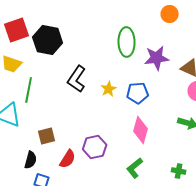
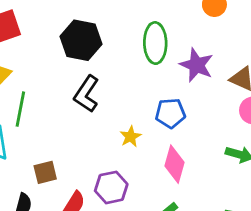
black hexagon: (48, 40) -> (81, 40), moved
purple star: (157, 58) -> (197, 65), turned 30
yellow star: (109, 89) -> (130, 137), moved

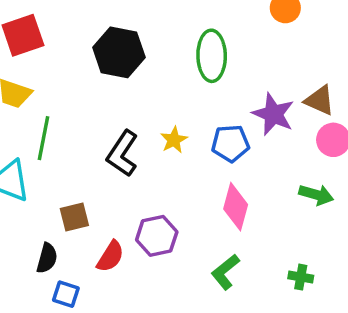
purple star: (197, 65) -> (273, 114), moved
black L-shape: (86, 94) -> (122, 154), moved
yellow star: (130, 137) -> (174, 140), moved

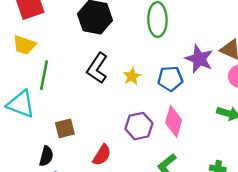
black L-shape: (122, 154) -> (97, 68), moved
purple hexagon: (157, 236) -> (139, 126), moved
red semicircle: (110, 256) -> (102, 155), moved

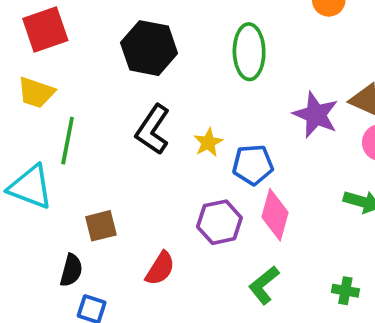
blue pentagon: (170, 79) -> (253, 165), moved

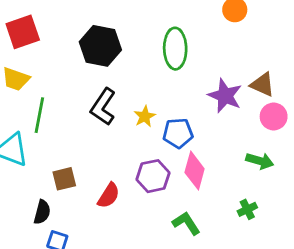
red semicircle: (160, 268) -> (109, 196), moved
green L-shape: (264, 285) -> (186, 223), turned 96
green cross: (345, 291) -> (247, 209), moved, turned -36

